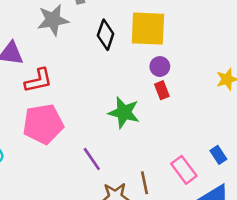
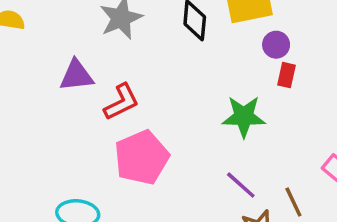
red rectangle: (162, 90) -> (286, 75), turned 48
purple line: (92, 159) -> (241, 185), moved

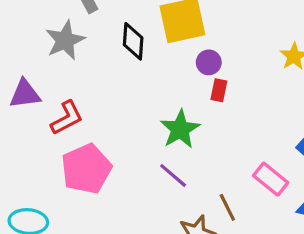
green star: (244, 116) -> (180, 129), turned -30
purple line: (241, 185) -> (173, 175), moved

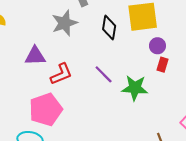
green star: (180, 129) -> (135, 88), turned 30
pink pentagon: (86, 169) -> (46, 110), moved
purple line: (173, 175) -> (104, 74), moved

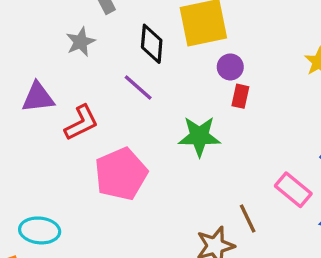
gray star: (65, 23) -> (81, 42), size x0.7
purple line: (104, 74) -> (138, 88), moved
pink pentagon: (46, 110) -> (121, 174), moved

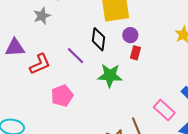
black diamond: (152, 44) -> (99, 39), moved
purple line: (138, 88) -> (76, 56), moved
pink pentagon: (121, 174) -> (62, 96), size x0.7

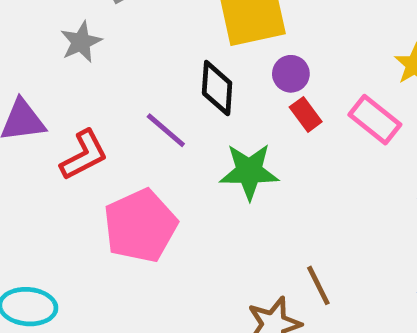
red rectangle: (135, 53) -> (306, 114), turned -48
pink pentagon: (62, 96) -> (140, 226), size x1.4
pink rectangle: (164, 110) -> (375, 120), moved

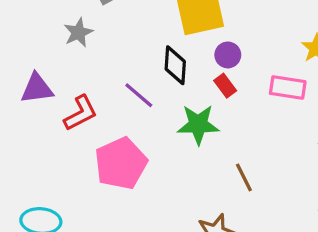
red rectangle: (306, 114) -> (225, 86), moved
pink rectangle: (375, 120) -> (288, 87), turned -30
brown line: (318, 285) -> (244, 177), moved

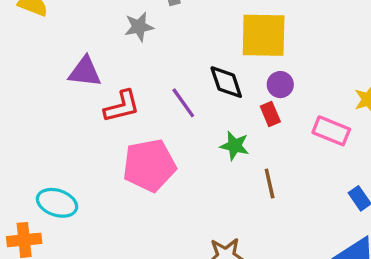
black diamond: (175, 65) -> (226, 82), turned -36
green star: (198, 125) -> (235, 146), size x0.7
brown line: (244, 177) -> (270, 183), moved

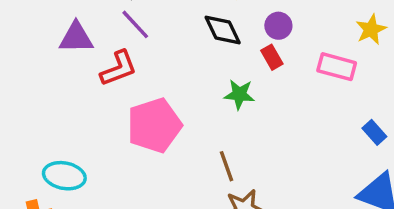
purple line: (183, 103) -> (135, 24), moved
brown line: (270, 183) -> (227, 166), moved

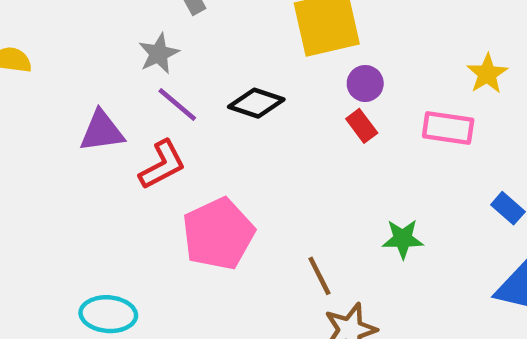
black diamond: (223, 30) -> (256, 103), moved, turned -39
green star: (239, 94) -> (403, 239), moved

